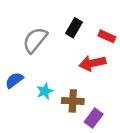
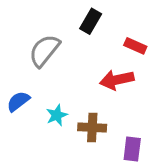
black rectangle: (74, 28) -> (91, 21), moved
purple rectangle: (94, 118) -> (132, 149), moved, turned -30

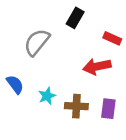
blue semicircle: (18, 101) -> (15, 84), turned 90
purple rectangle: (132, 149) -> (108, 109), moved

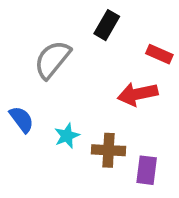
purple rectangle: (108, 109) -> (147, 170), moved

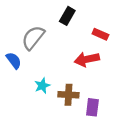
blue semicircle: (21, 119) -> (14, 61), moved

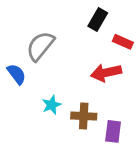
black rectangle: (67, 16) -> (98, 19), moved

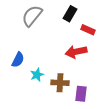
gray semicircle: (40, 46) -> (32, 16), moved
blue semicircle: (17, 74) -> (18, 60), moved, turned 63

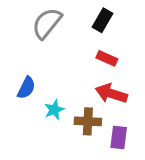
red rectangle: (88, 30) -> (107, 58), moved
red arrow: (76, 52) -> (111, 94), moved, turned 30

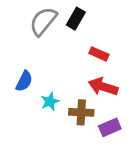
black rectangle: (103, 20) -> (76, 19), moved
purple rectangle: (119, 137) -> (110, 127), turned 60

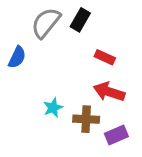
blue semicircle: (24, 81) -> (17, 57), moved

